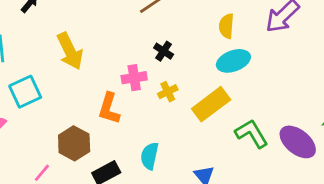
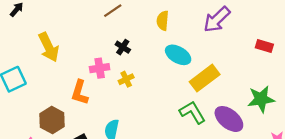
yellow semicircle: (226, 26) -> (163, 21), moved
cyan ellipse: (233, 61) -> (178, 55), turned 50
yellow rectangle: (211, 104) -> (205, 78), moved

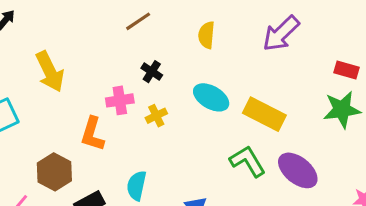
cyan ellipse: (178, 55) -> (211, 97), moved
yellow rectangle: (205, 78) -> (264, 114), turned 64
green star: (261, 99) -> (342, 110), moved

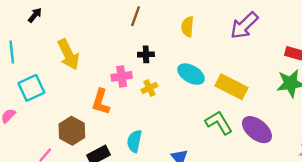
brown line: (138, 21) -> (136, 16), turned -36
black cross: (152, 72) -> (146, 54), turned -35

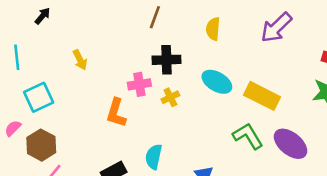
yellow arrow: (68, 54) -> (80, 60), size x0.6
black cross: (146, 54) -> (167, 60), size x1.5
brown hexagon: (72, 131) -> (41, 145), moved

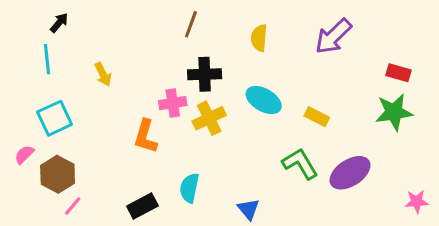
cyan line: (17, 57) -> (47, 59), moved
yellow rectangle: (262, 96) -> (317, 117), size x0.6
yellow cross: (170, 97) -> (209, 118), size x1.5
purple ellipse: (290, 144) -> (350, 173), turned -72

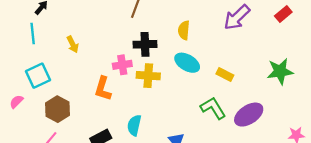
yellow semicircle: (259, 38) -> (184, 30), moved
red rectangle: (399, 73) -> (283, 14), moved, turned -56
yellow cross: (209, 118) -> (148, 76), turned 30
brown hexagon: (58, 174) -> (57, 109), moved

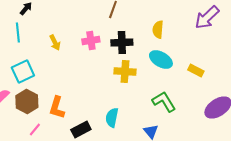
pink cross: (122, 65) -> (91, 40), moved
orange L-shape: (103, 89) -> (57, 108), moved
green L-shape: (213, 108) -> (164, 102), moved
brown hexagon: (57, 109) -> (27, 102), moved

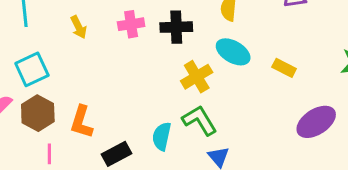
yellow cross: (125, 72) -> (197, 77), moved, turned -35
green L-shape: (164, 102) -> (200, 120), moved
pink line: (35, 130) -> (49, 154), turned -40

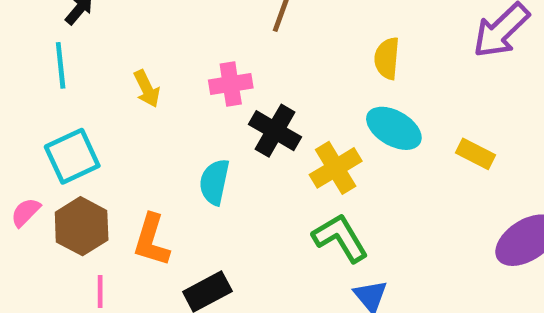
black cross: (176, 27) -> (275, 131), moved, turned 32
cyan semicircle: (162, 136) -> (214, 182), moved

